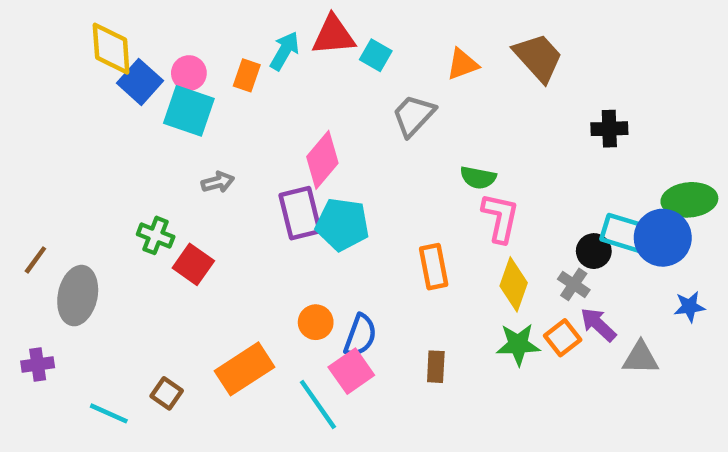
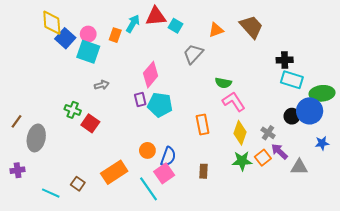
purple rectangle: (300, 213) -> (140, 100), size x0.6
pink L-shape: (500, 218) -> (234, 102), turned -45
cyan rectangle: (625, 233) -> (292, 80), moved
black circle: (594, 251) -> (292, 116), moved

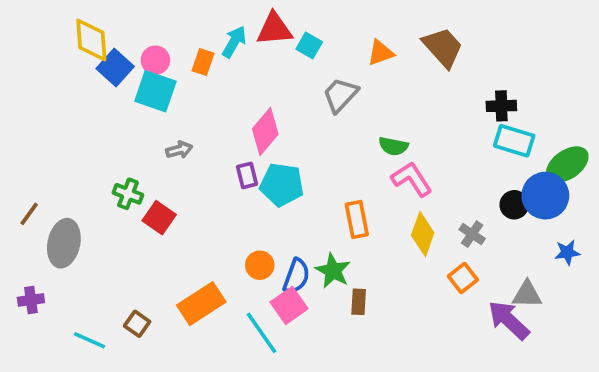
green ellipse: (322, 93) -> (567, 164), turned -30
purple arrow: (279, 151) -> (509, 320), moved, size x1.4
green star: (242, 161) -> (333, 271), moved, turned 30

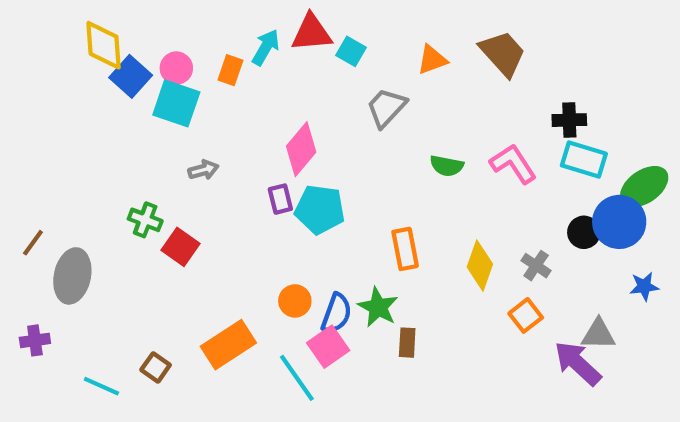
pink L-shape: (412, 179) -> (513, 164), moved

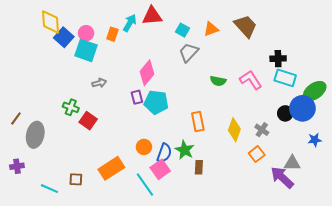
cyan square: (351, 51) -> (183, 30), moved
brown square: (156, 367) -> (76, 179), turned -32

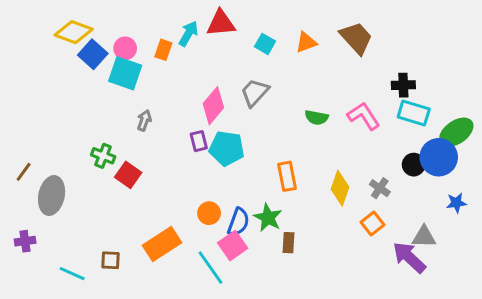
yellow diamond: (50, 22) -> (74, 32), turned -65
gray trapezoid: (189, 52) -> (255, 92), moved
gray arrow: (99, 83) -> (144, 120), turned -56

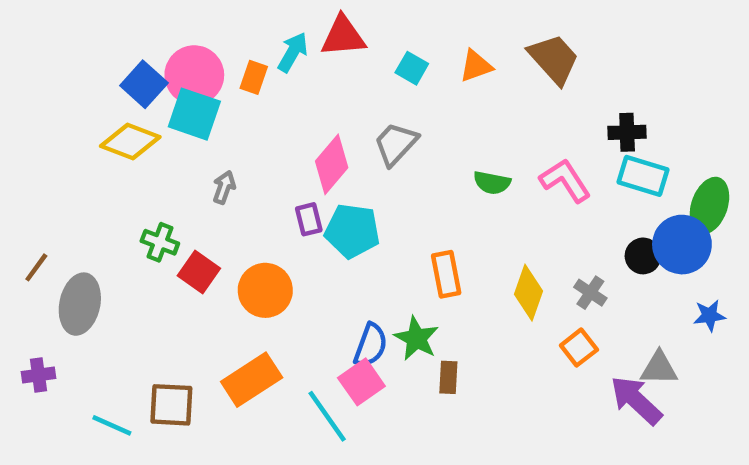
yellow diamond: (74, 32) -> (130, 141), moved
pink circle: (125, 48) -> (194, 75), size x1.6
green ellipse: (456, 132) -> (709, 206), turned -36
orange circle: (209, 213) -> (265, 290), moved, size x1.5
brown square: (110, 260) -> (171, 405), size x1.5

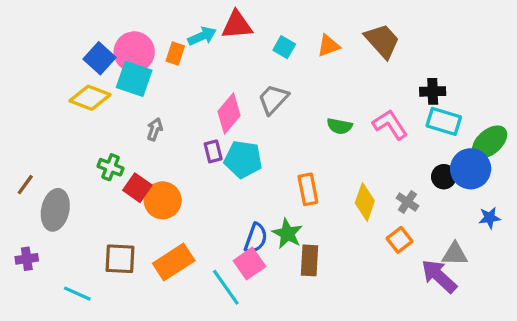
cyan arrow: (293, 52) -> (202, 36), turned 36
green ellipse: (709, 206) -> (490, 142), turned 30
orange circle: (265, 290) -> (163, 200), moved
brown rectangle: (448, 377) -> (309, 260), size x1.4
brown square: (171, 405) -> (120, 259), moved

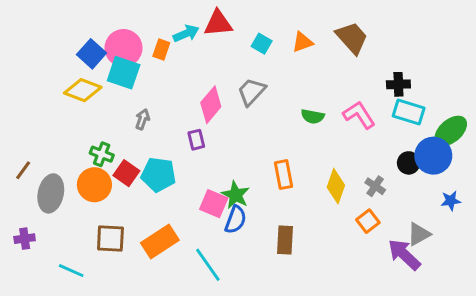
cyan pentagon: (243, 159) -> (158, 175), moved
orange circle: (163, 200) -> (94, 185), moved
green star: (287, 234) -> (236, 195), moved
gray triangle: (455, 254) -> (419, 234), turned -30
pink square: (249, 264) -> (214, 204), moved, turned -32

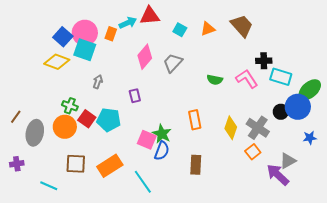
black cross: (398, 84) -> (264, 61), moved
pink diamond: (211, 105) -> (145, 57), moved
gray cross: (375, 186) -> (258, 128), size x1.6

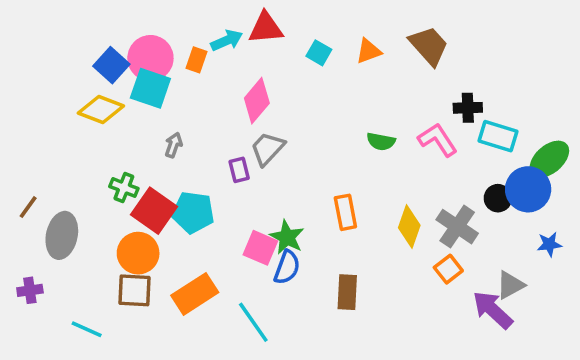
gray trapezoid: (173, 63) -> (267, 149), moved
red square: (87, 119) -> (154, 211), size x1.4
orange circle: (65, 127) -> (138, 253), moved

